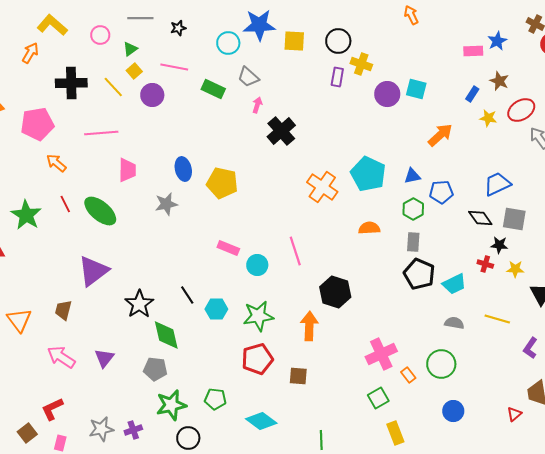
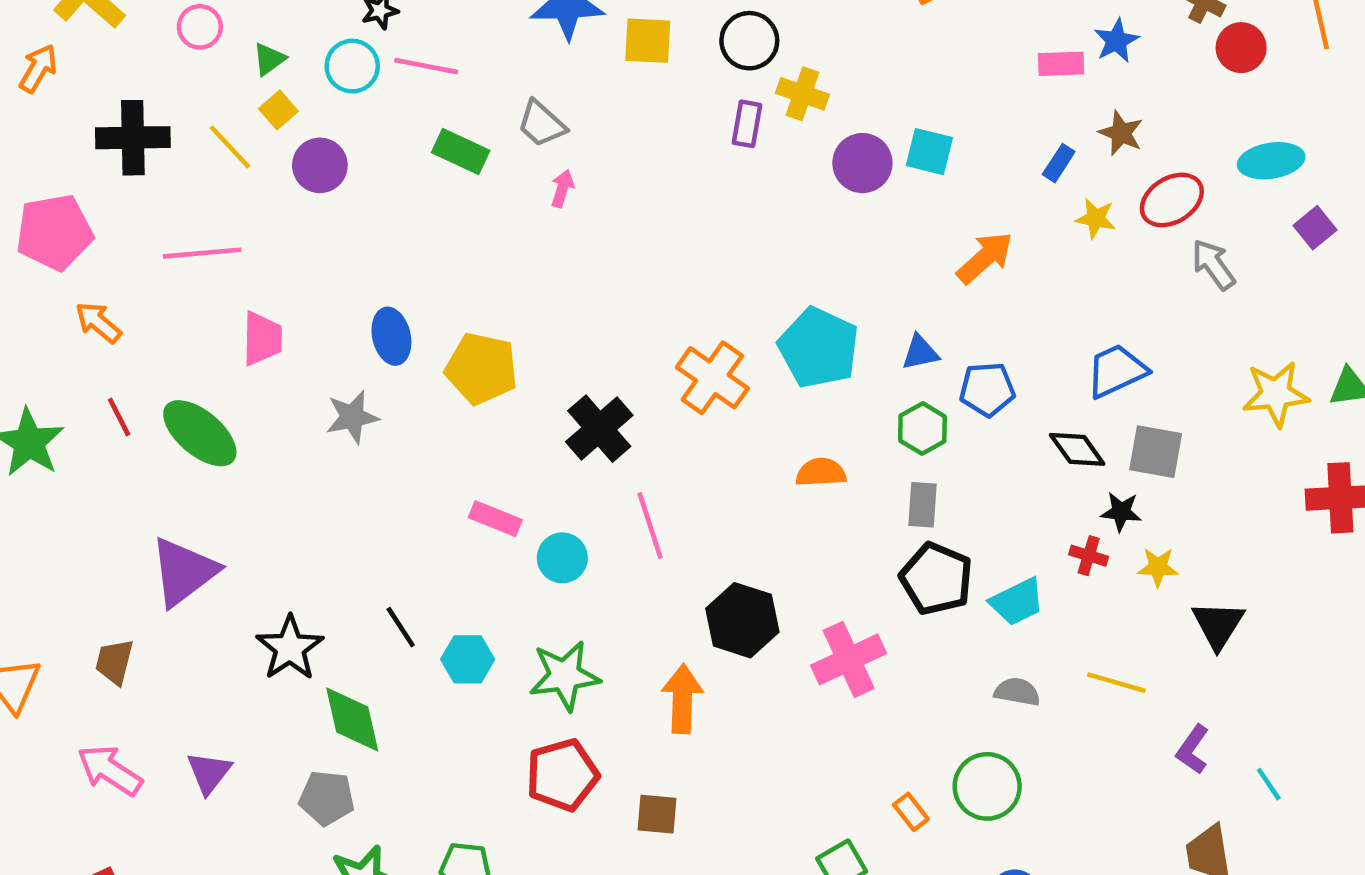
cyan circle: (228, 43) -> (352, 66), moved
pink line: (174, 67) -> (426, 66), moved
black cross: (281, 131) -> (599, 429), moved
pink cross: (381, 354) -> (849, 659), moved

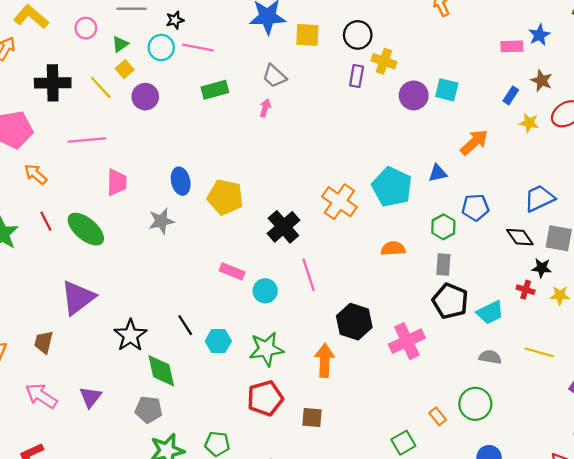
gray trapezoid: (542, 124) -> (274, 76), moved
green rectangle: (461, 152) -> (215, 90), turned -40
blue triangle: (920, 352) -> (438, 173), moved

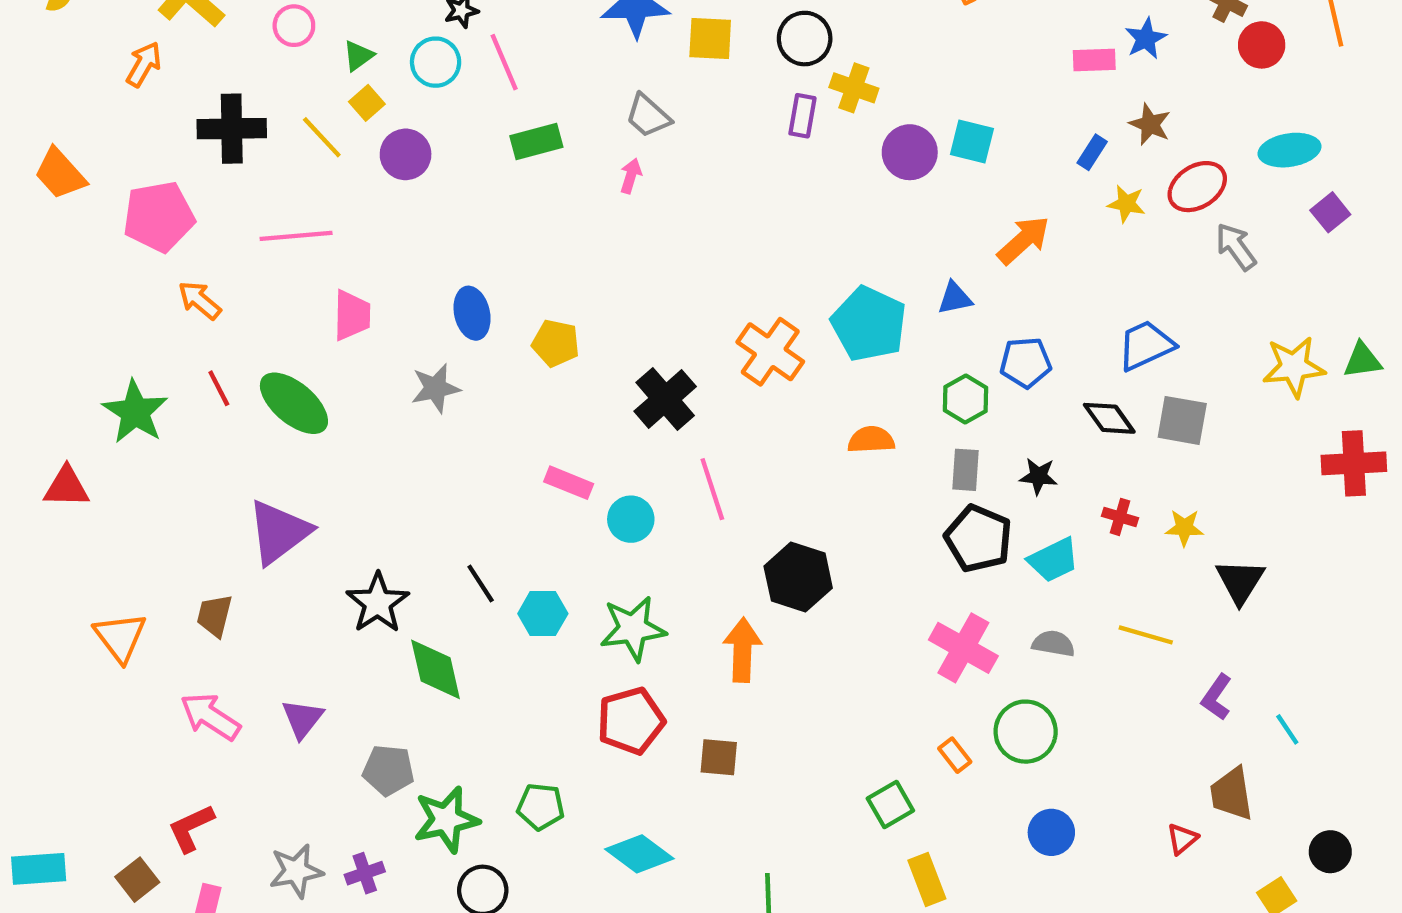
pink line: (198, 48) -> (504, 62), turned 56
yellow pentagon: (225, 197) -> (556, 343), size x0.7
black star: (542, 268) -> (1038, 476), moved
pink cross: (407, 341) -> (963, 648), moved, turned -36
gray pentagon: (149, 410) -> (388, 770), moved

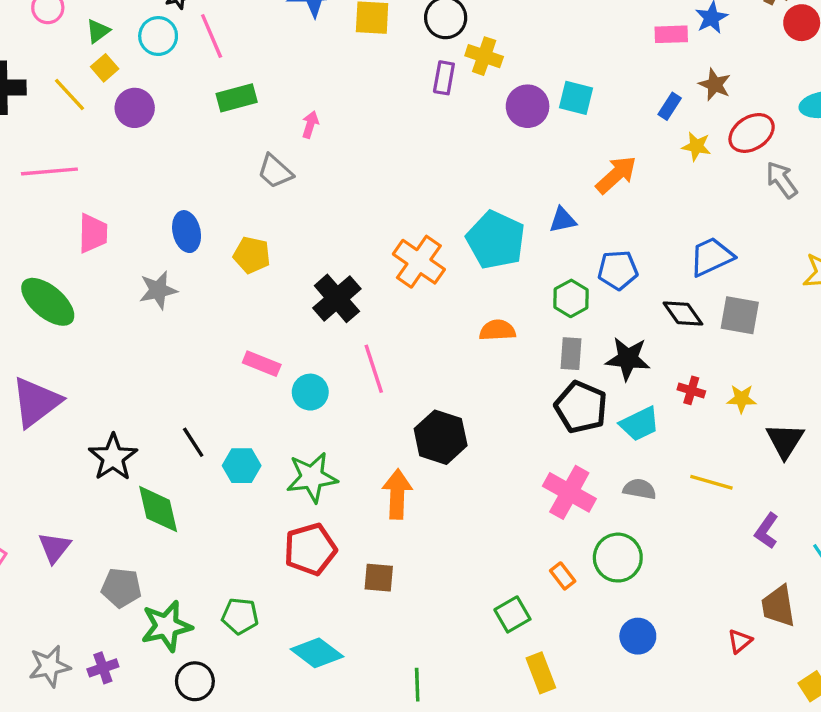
gray trapezoid: (648, 116) -> (275, 171), moved
black star: (1038, 476) -> (628, 359), size x1.5

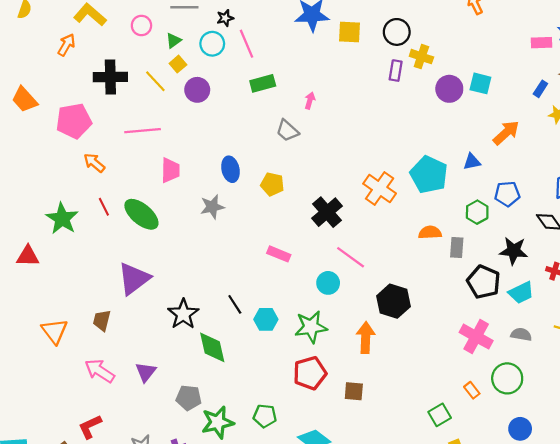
gray rectangle: (571, 354) -> (457, 248), moved
pink line: (374, 369) -> (351, 257), turned -36
cyan circle: (310, 392) -> (328, 283), moved

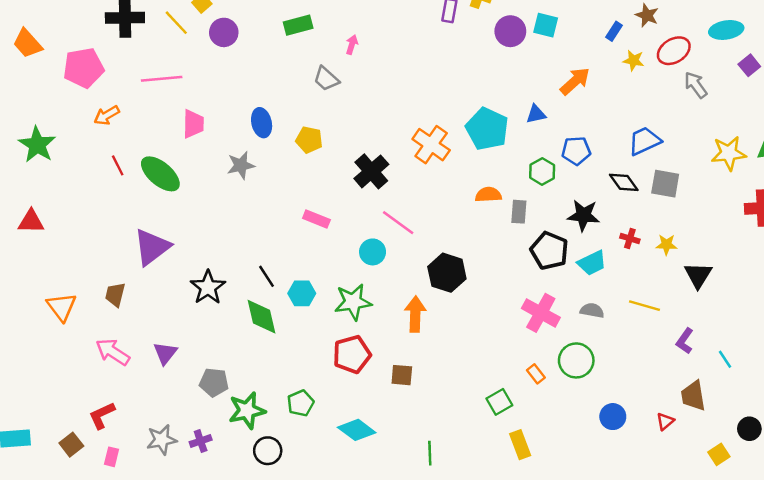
orange arrow: (94, 163) -> (107, 115), turned -70
green star: (62, 219) -> (37, 145), moved
green diamond: (212, 347) -> (262, 317), moved
green pentagon: (265, 416) -> (301, 403), turned -30
blue circle: (520, 429) -> (613, 417), moved

